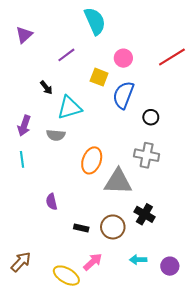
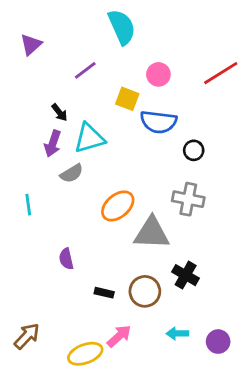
blue semicircle: (123, 95) -> (158, 122), turned -104
purple arrow: (24, 126) -> (53, 144), moved
gray semicircle: (56, 135) -> (72, 173), turned -36
orange ellipse: (92, 160) -> (118, 206), turned 30
yellow ellipse: (66, 276) -> (85, 354), turned -50

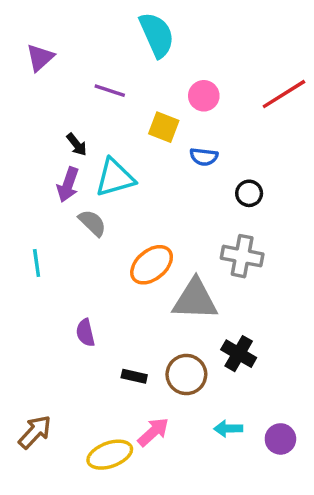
purple line: (85, 70) -> (110, 91), turned 55
blue semicircle: (158, 122) -> (204, 157), size x0.6
gray semicircle: (72, 173) -> (92, 223), turned -105

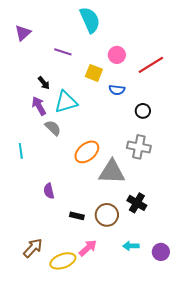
red line: (284, 94) -> (151, 65), moved
purple arrow: (68, 185) -> (39, 106), turned 132
brown arrow: (35, 432) -> (33, 248), moved

